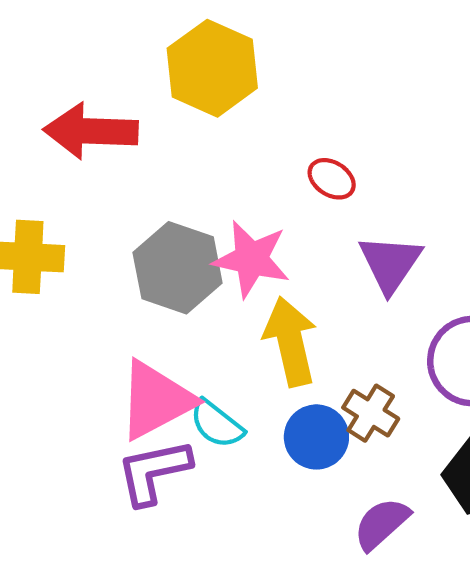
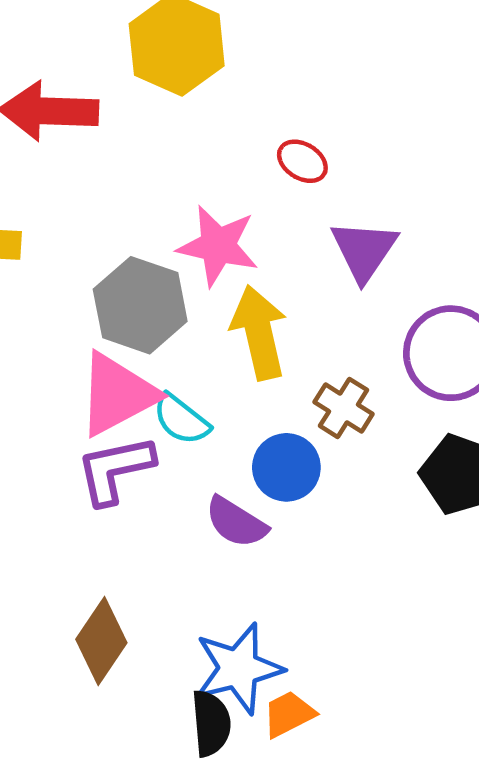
gray hexagon: (178, 268) -> (140, 305), moved
blue circle: (316, 437) -> (286, 467), moved
purple semicircle: (382, 524) -> (236, 522), moved, turned -106

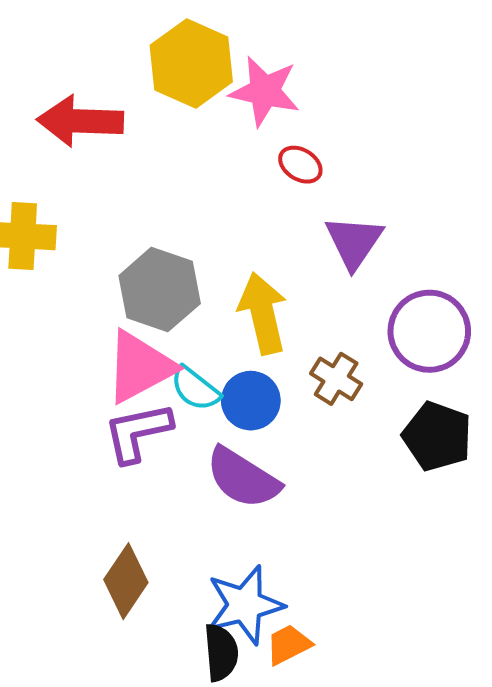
pink star: (218, 246) -> (265, 91), moved
blue circle: (286, 467) -> (251, 401), moved
purple semicircle: (236, 522) -> (243, 478), size x1.4

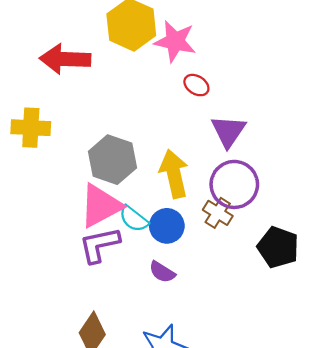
purple circle: (429, 331) -> (234, 184), moved
purple semicircle: (243, 478) -> (162, 272), size x0.6

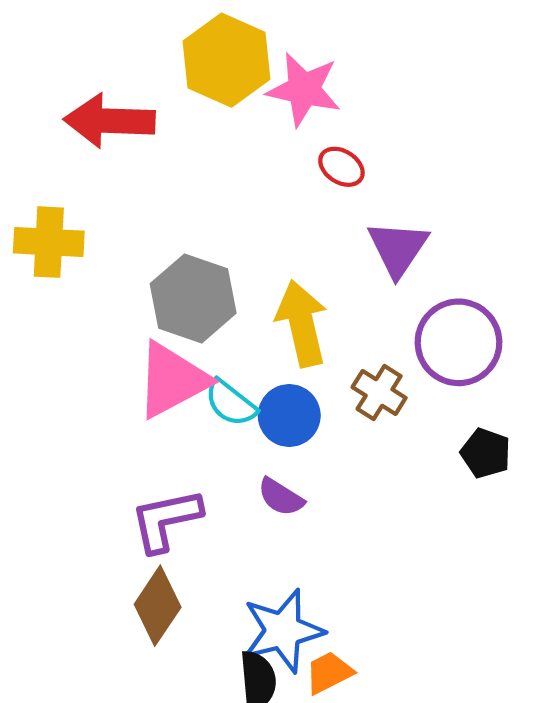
purple circle: (234, 184) -> (458, 342), moved
purple L-shape: (99, 245) -> (166, 520), moved
black pentagon: (278, 247) -> (486, 453), size x0.7

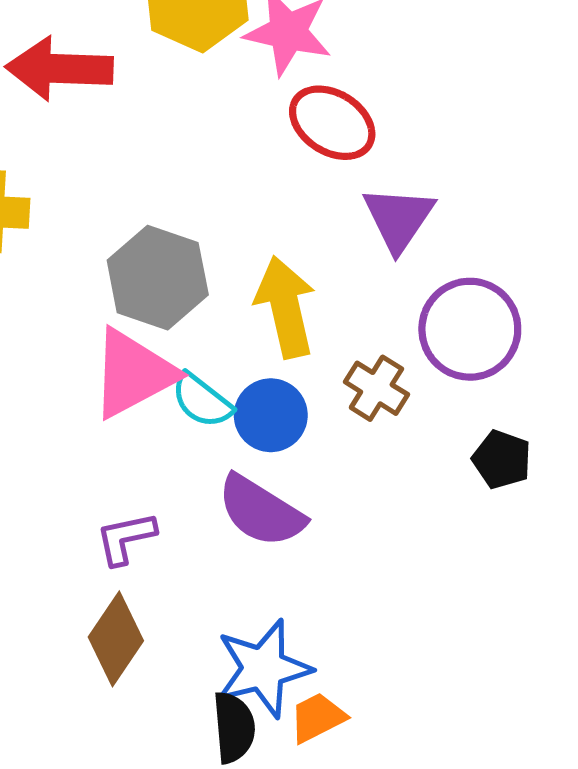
red ellipse: (341, 167) -> (332, 123), size x1.6
purple semicircle: (281, 497) -> (261, 511), size x1.6
purple L-shape: (166, 520) -> (126, 538), size x0.7

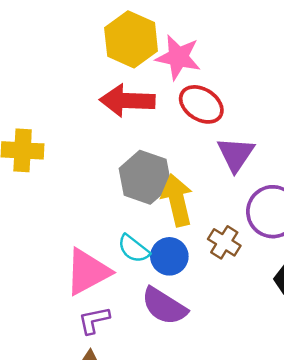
red arrow: (59, 69) -> (127, 101), moved
gray hexagon: (158, 278) -> (145, 177), moved
pink triangle: (133, 373) -> (88, 272), moved

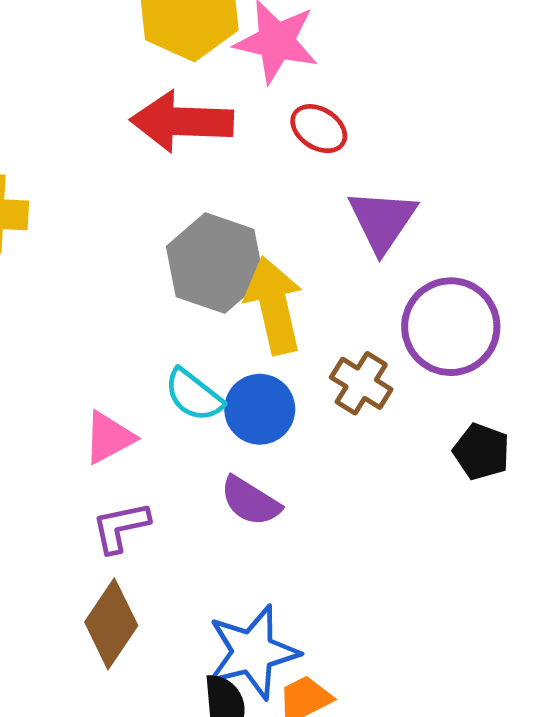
red ellipse: (201, 104) -> (319, 129), size x0.7
pink triangle: (88, 272) -> (109, 438), size x0.6
purple semicircle: (164, 306) -> (250, 501), size x0.7

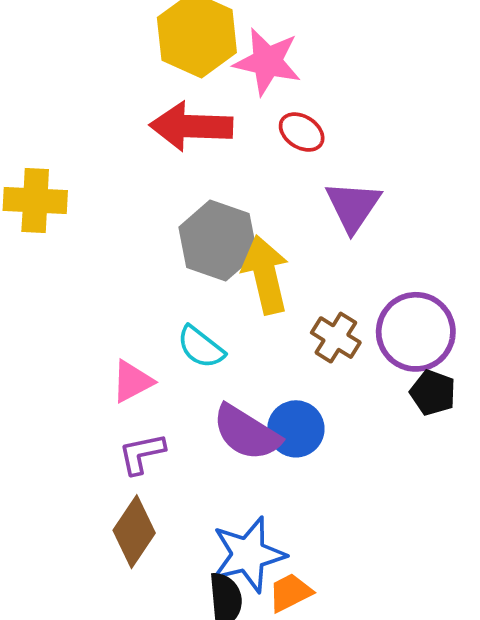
purple circle: (451, 327) -> (416, 332), moved
blue circle: (260, 409) -> (296, 429), moved
purple semicircle: (250, 501) -> (246, 433), size x1.4

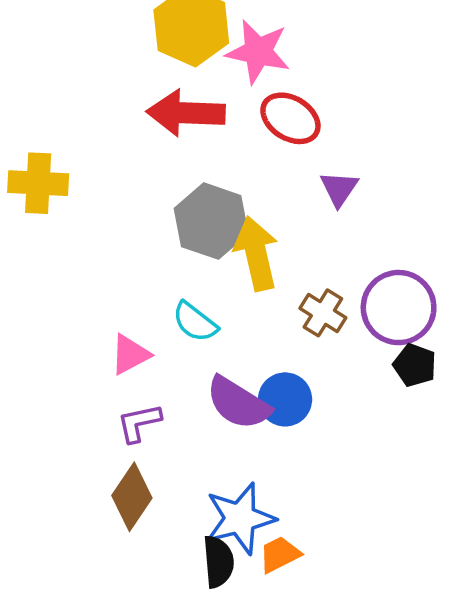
red ellipse: (302, 132) -> (290, 118), size x1.4
purple triangle: (353, 206) -> (339, 189), size x0.7

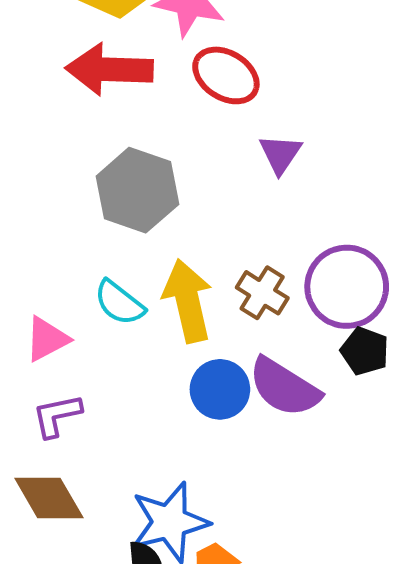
yellow arrow: (256, 253) -> (188, 301), moved
purple semicircle: (238, 403) -> (284, 387), moved
brown diamond: (132, 497) -> (49, 498), turned -64

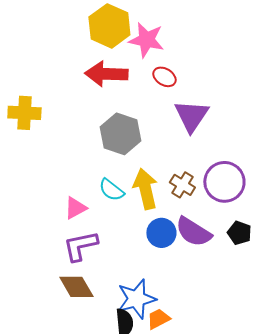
red ellipse: (226, 75) -> (164, 77), size x0.7
purple triangle: (280, 154) -> (191, 116), size x1.6
black pentagon: (365, 351) -> (239, 233), moved
purple L-shape: (57, 416) -> (80, 246), size x1.4

